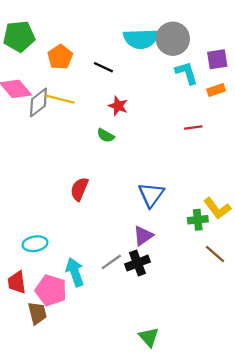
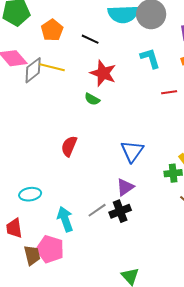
cyan L-shape: (186, 73) -> (150, 58), moved
red star: (118, 106) -> (103, 73), size x1.5
pink pentagon: (51, 290) -> (50, 249), moved

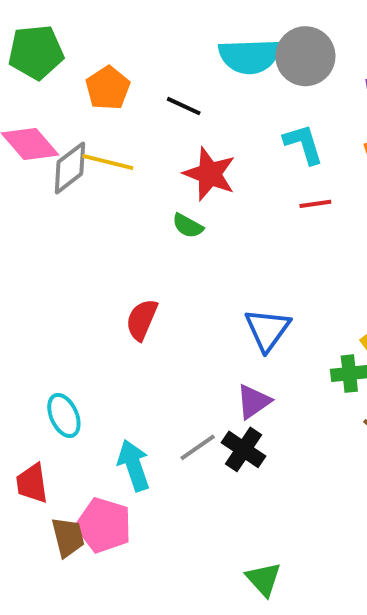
red line: (169, 92) -> (315, 204), moved
cyan ellipse: (30, 194) -> (64, 415), turned 75
black cross: (120, 211) -> (244, 449), turned -35

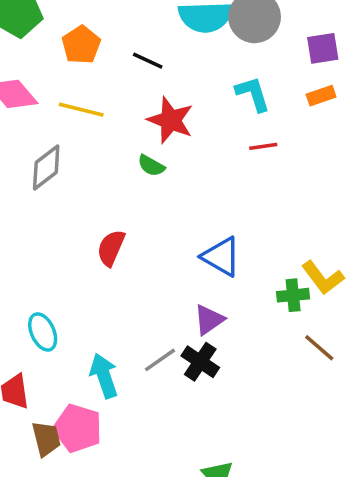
gray diamond: (70, 168) -> (46, 167), moved
blue triangle: (267, 330) -> (221, 257), turned -36

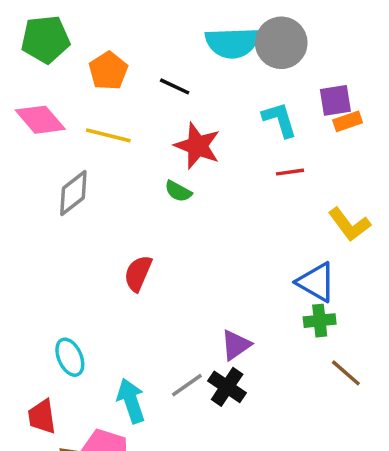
purple square: (323, 48) -> (335, 100), moved
blue triangle: (221, 257) -> (316, 282), moved
yellow L-shape: (323, 278) -> (349, 224), moved

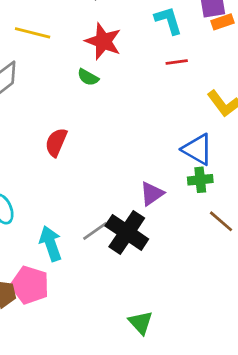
purple triangle: (236, 345) -> (152, 194), moved
black cross: (227, 387) -> (127, 232), size x1.4

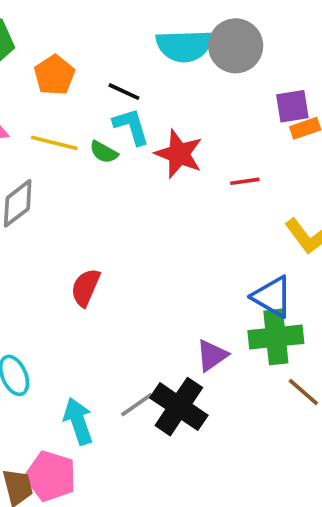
cyan L-shape: (168, 20) -> (131, 126), moved
red star: (103, 41) -> (179, 154), moved
green semicircle: (88, 77) -> (104, 152), moved
green cross: (200, 180) -> (276, 337), size x1.6

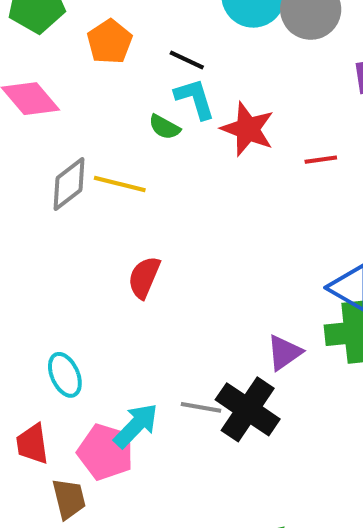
yellow line: (54, 143) -> (120, 184), moved
gray line: (137, 405) -> (201, 407), turned 45
cyan arrow: (78, 421) -> (136, 426), turned 63
pink pentagon: (51, 476) -> (106, 452), moved

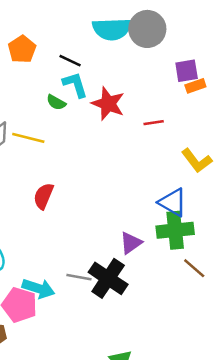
cyan arrow: (136, 426) -> (38, 288), turned 64

